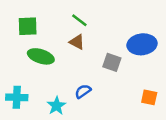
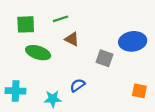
green line: (79, 20) -> (61, 19), moved, turned -56
cyan star: (56, 106) -> (53, 99), turned 30

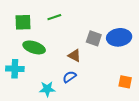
brown triangle: (72, 39) -> (75, 56), moved
gray square: (105, 58) -> (94, 38), moved
cyan cross: (16, 91) -> (15, 69), moved

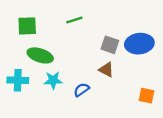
green line: (54, 17) -> (74, 20), moved
brown triangle: (75, 56) -> (106, 70), moved
cyan star: (47, 89) -> (53, 80), moved

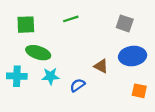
blue ellipse: (139, 44) -> (133, 56), moved
gray square: (110, 45) -> (125, 23), moved

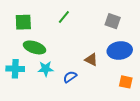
green line: (71, 19) -> (64, 17), turned -32

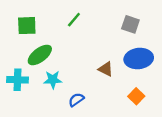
green ellipse: (34, 47) -> (40, 55), turned -55
blue semicircle: (70, 77) -> (76, 100), moved
orange square: (126, 82) -> (136, 96), moved, turned 32

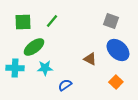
green line: (74, 20) -> (52, 21), moved
blue ellipse: (139, 58) -> (118, 50), turned 50

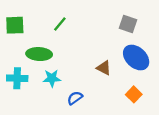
green square: (23, 22) -> (15, 25), moved
green ellipse: (34, 47) -> (39, 54), turned 40

